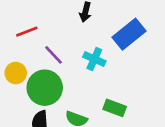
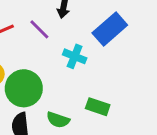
purple line: (54, 55) -> (39, 29), moved

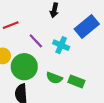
purple line: (39, 29) -> (36, 41), moved
green semicircle: (58, 120) -> (54, 78), moved

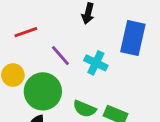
blue rectangle: (87, 27) -> (133, 38), turned -40

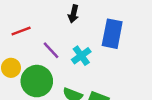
cyan cross: (96, 63) -> (81, 56), turned 30

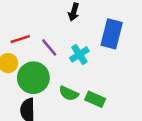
red line: (21, 31) -> (20, 39), moved

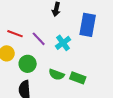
red line: (20, 39) -> (15, 34), turned 42
green circle: (33, 78) -> (28, 64), size x0.7

